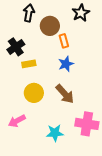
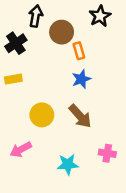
black cross: (16, 47) -> (16, 43), moved
yellow rectangle: (29, 64) -> (13, 79), moved
pink cross: (87, 124) -> (107, 153), size x0.6

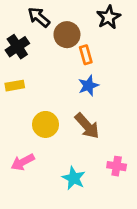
black arrow: (36, 16) -> (39, 17), turned -60
cyan star: (68, 164) -> (74, 178), turned 30

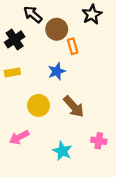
blue star: (88, 86) -> (57, 71), moved

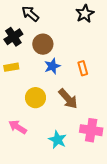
brown circle: (57, 29) -> (43, 44), moved
orange rectangle: (73, 46) -> (83, 68), moved
pink arrow: (19, 137) -> (18, 127), turned 60
pink cross: (99, 141) -> (91, 130), size x1.5

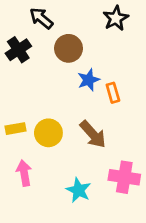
brown circle: (43, 44) -> (68, 48), moved
blue star: (52, 66) -> (89, 80), moved
yellow rectangle: (11, 67) -> (15, 129), moved
pink arrow: (18, 127) -> (24, 173), turned 48

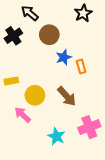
yellow rectangle: (15, 129) -> (11, 81), moved
pink arrow: (24, 173) -> (23, 115), moved, turned -36
pink cross: (124, 177) -> (89, 127), turned -30

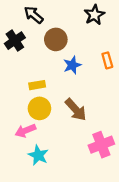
orange rectangle: (81, 67) -> (107, 60), moved
yellow rectangle: (11, 81) -> (37, 85), moved
pink arrow: (23, 115) -> (25, 131), turned -66
cyan star: (56, 136) -> (38, 155), moved

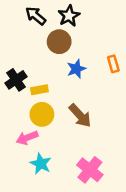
black star: (94, 15) -> (69, 16), moved
black cross: (15, 41) -> (16, 80), moved
pink cross: (101, 145) -> (90, 170), moved, turned -30

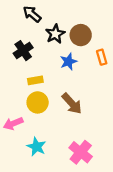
black star: (69, 16) -> (55, 34), moved
brown circle: (59, 42) -> (81, 35), moved
black cross: (16, 80) -> (23, 51), moved
pink arrow: (27, 138) -> (13, 123), moved

